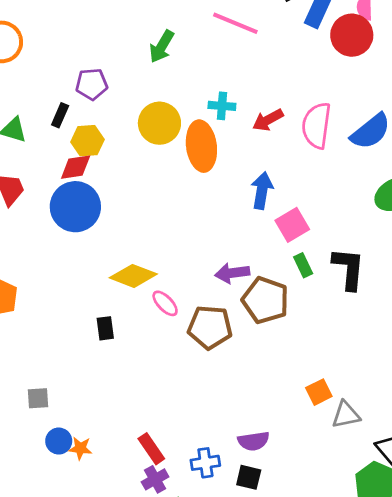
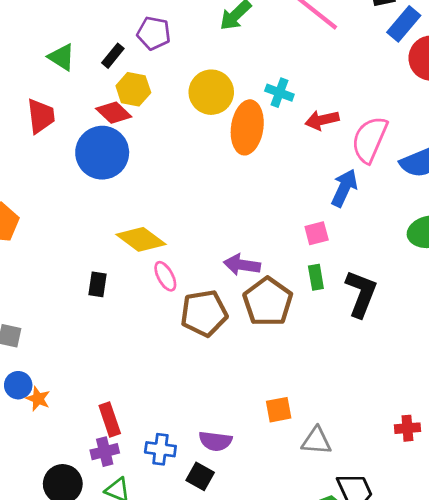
red diamond: (76, 167) -> (114, 113), turned 36
blue arrow: (262, 190) -> (344, 188), moved
pink square: (292, 225) -> (317, 233), size x0.7
brown pentagon: (210, 327) -> (204, 313), turned -30
orange square: (319, 392) -> (279, 410), moved

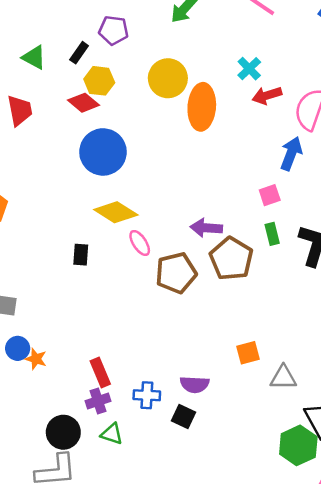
cyan cross: (279, 93) -> (249, 69), moved, turned 30
blue circle: (102, 153) -> (103, 152), moved

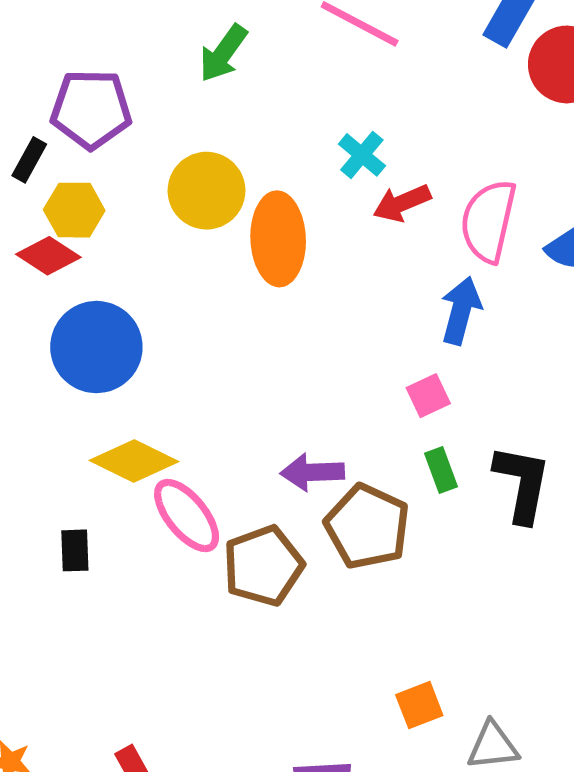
purple pentagon: (113, 30) -> (91, 109), size x1.4
pink ellipse: (140, 243) -> (187, 515), size x1.5

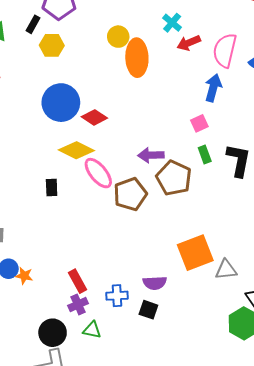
yellow circle: (206, 191) -> (118, 37), moved, size x0.7
red diamond: (48, 256) -> (94, 117), moved
orange square: (419, 705) -> (195, 253), size x1.8

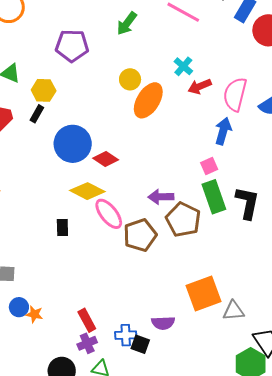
black rectangle: (33, 24) -> (37, 114), moved
yellow hexagon: (52, 45) -> (44, 90), moved
orange ellipse: (137, 58) -> (148, 100), turned 33
green rectangle: (205, 154) -> (214, 197), size x1.8
black square: (148, 310) -> (140, 344), moved

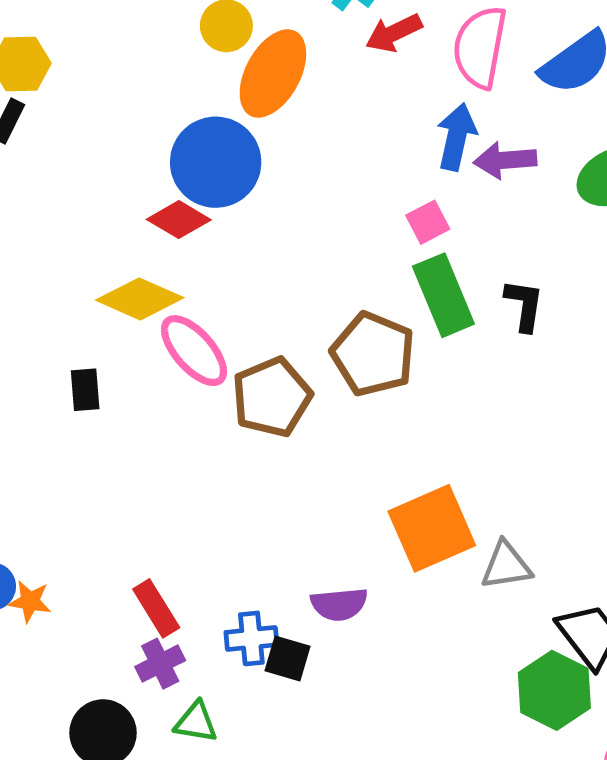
blue circle: (73, 144) -> (216, 162), moved
purple arrow: (161, 197) -> (505, 160), moved
black L-shape: (247, 203) -> (524, 305), size x0.7

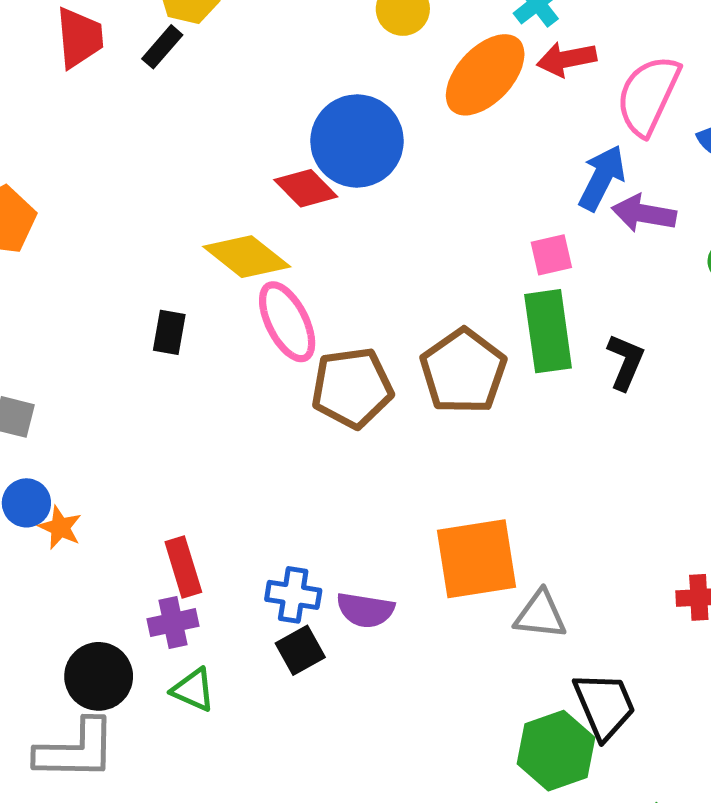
orange ellipse: (273, 73) -> (485, 75), moved
blue cross: (251, 638) -> (293, 595), moved
black square: (288, 658) -> (300, 650), turned 30

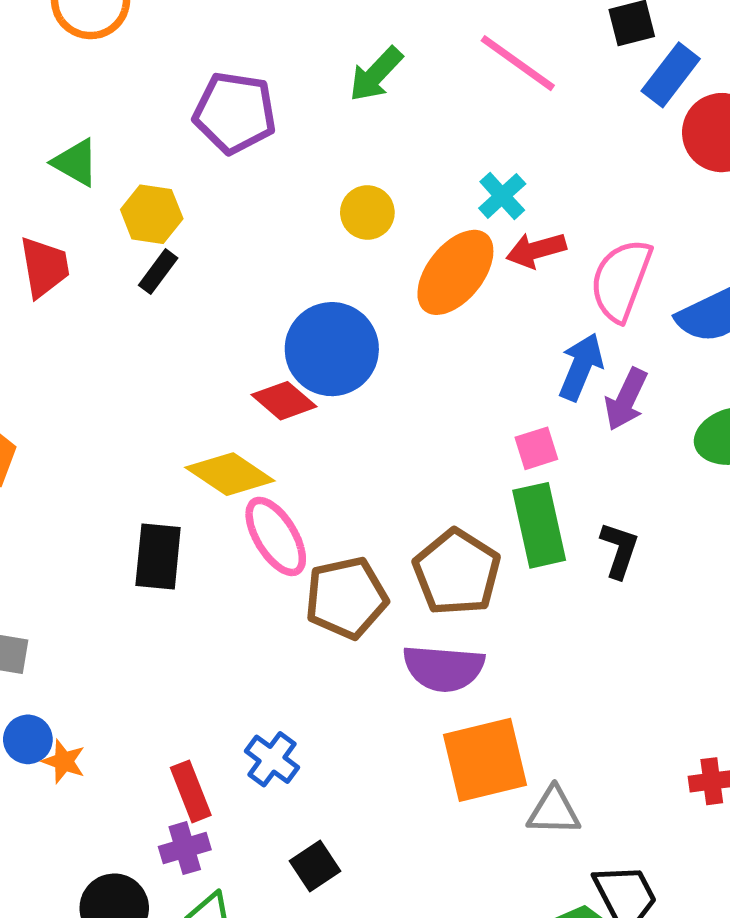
black rectangle: (162, 47) -> (158, 272), moved
purple arrow: (644, 213) -> (626, 399), turned -70
black rectangle: (169, 332) -> (158, 557), size x1.5
blue cross: (293, 595) -> (272, 759), moved, turned 32
purple semicircle: (365, 610) -> (444, 668), moved, size x1.4

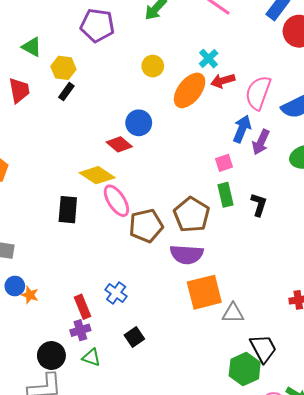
blue circle: (332, 349) -> (139, 123), size x0.7
green rectangle: (539, 525) -> (225, 195), size x0.7

